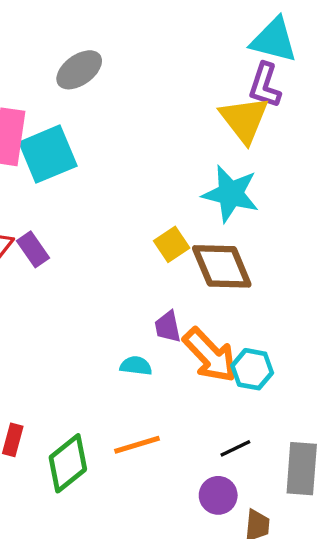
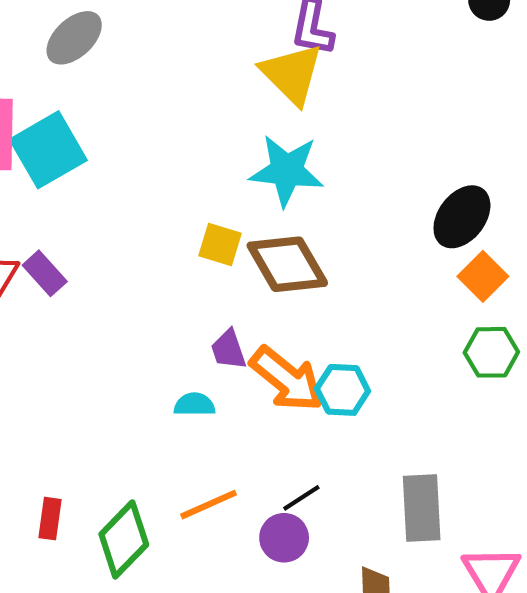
yellow square: (172, 244) -> (220, 245), turned -32
black line: (235, 448) -> (301, 498), moved
purple circle: (218, 495) -> (284, 538), moved

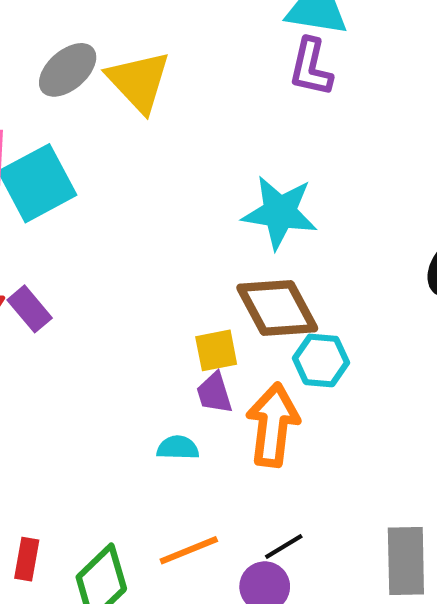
yellow triangle: (292, 74) -> (139, 81), moved
yellow square: (220, 245) -> (216, 350), moved, turned -30
orange arrow: (287, 379) -> (273, 425), turned -124
cyan hexagon: (342, 390) -> (321, 360), moved

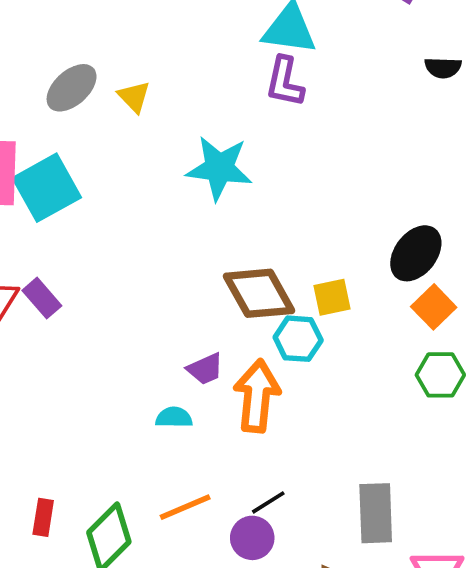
yellow triangle: (139, 81) -> (134, 97), size x0.6
cyan star: (280, 212) -> (219, 168), moved
yellow square: (216, 350) -> (332, 297), moved
purple trapezoid: (214, 393) -> (205, 369), turned -96

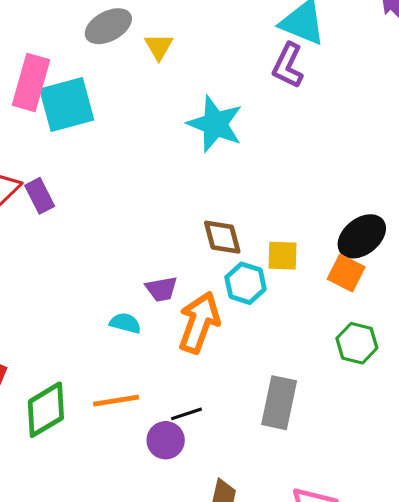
brown diamond: (259, 293) -> (222, 237), size x0.7
orange square: (434, 307) -> (346, 273), moved, turned -33
gray rectangle: (376, 513) -> (279, 403), moved

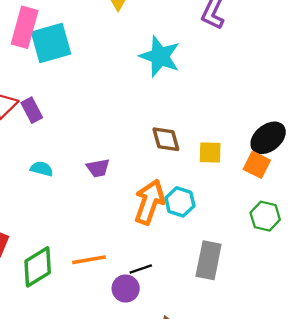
cyan hexagon: (246, 283) -> (180, 202), moved
purple trapezoid: (161, 289) -> (98, 168), moved
cyan semicircle: (125, 323) -> (42, 169), moved

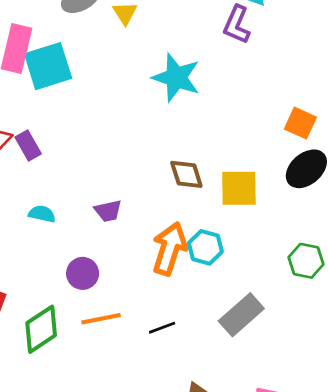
yellow square: (210, 152) -> (239, 188), size x1.4
orange square: (257, 165) -> (300, 123), moved
gray rectangle: (209, 260) -> (241, 315), turned 39
purple circle: (126, 289) -> (83, 273), moved

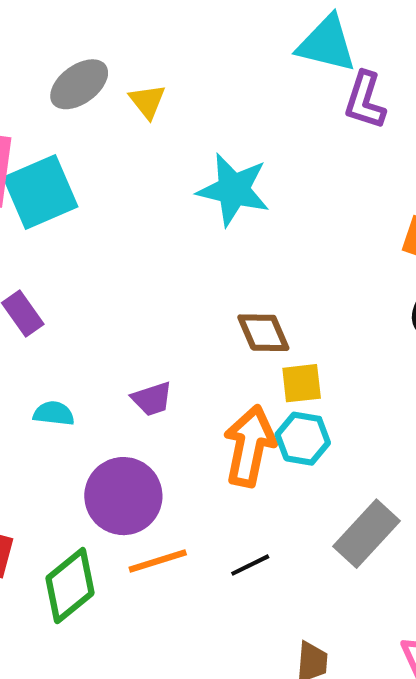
purple L-shape: (237, 25) -> (365, 100), moved
yellow square: (239, 188) -> (302, 383), moved, size x0.7
purple circle: (83, 273) -> (123, 496), size x1.6

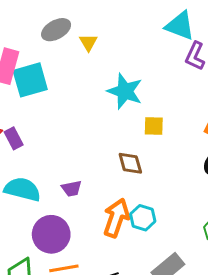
yellow square: (302, 383) -> (154, 126), moved
cyan semicircle: (54, 413) -> (22, 189), size x1.8

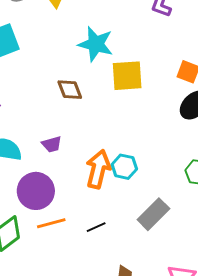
yellow square: (154, 126) -> (127, 76), size x1.6
brown diamond: (130, 163) -> (70, 90), moved

